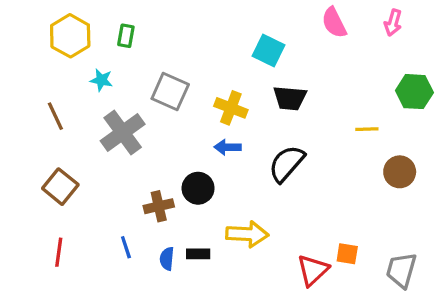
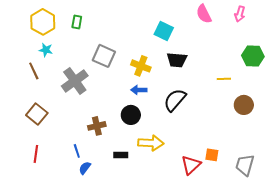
cyan star: (101, 80) -> (46, 50), moved
black circle: (198, 188) -> (131, 115), moved
blue semicircle: (167, 259) -> (85, 168), moved, turned 32

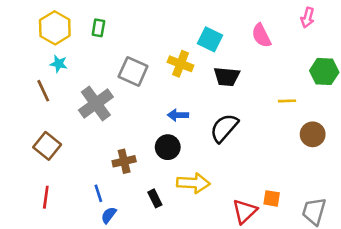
pink semicircle: (204, 14) -> (261, 36), moved
yellow cross: (141, 66) -> (181, 64), moved
black rectangle: (121, 155) -> (155, 198), turned 64

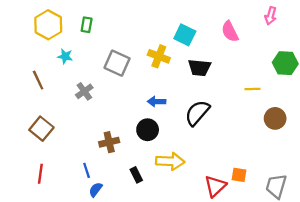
cyan star: (59, 64) -> (65, 56), moved
gray cross: (96, 104) -> (84, 91), size x0.6

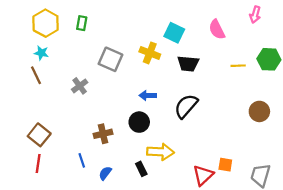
cyan star: (65, 56) -> (41, 53), moved
yellow line: (253, 89) -> (238, 66), moved
brown square: (41, 129) -> (39, 135), moved
black rectangle: (136, 175) -> (141, 169), moved
blue semicircle: (96, 190) -> (105, 173), moved

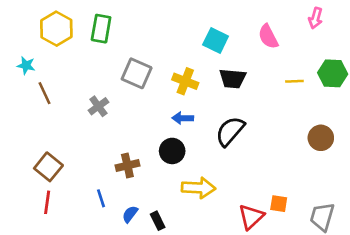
green rectangle: (82, 23) -> (101, 29), size x1.5
cyan star: (41, 53) -> (26, 65), moved
yellow cross: (150, 53) -> (185, 81), moved
black rectangle: (141, 169) -> (158, 221), moved

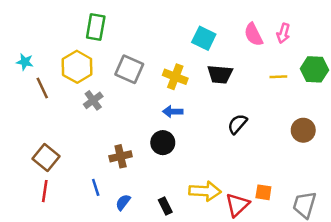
pink arrow: (316, 18) -> (283, 33), moved
yellow hexagon: (56, 29) -> (77, 67), moved
black semicircle: (230, 131) -> (237, 124), moved, size x0.7
yellow arrow: (198, 188) -> (205, 191), moved
black rectangle: (158, 221) -> (165, 206), moved

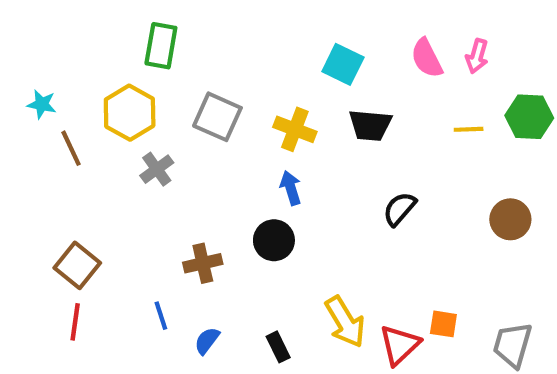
blue arrow: (173, 112) -> (291, 188), turned 72
yellow arrow: (205, 191) -> (345, 322), turned 56

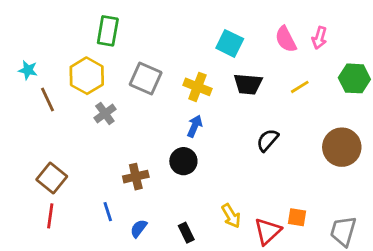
yellow line: (469, 129) -> (300, 87), moved, turned -30
blue arrow: (291, 188) -> (195, 126), turned 40
brown circle: (510, 219) -> (342, 147), size x1.4
yellow arrow: (345, 322) -> (231, 216), size x0.7

